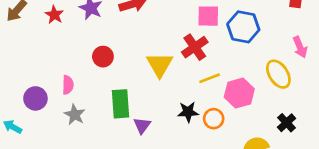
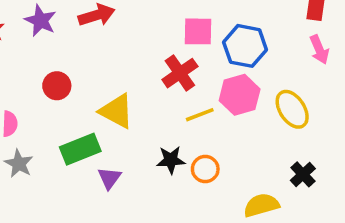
pink arrow: (300, 47) -> (319, 50), moved
yellow triangle: (160, 65) -> (117, 111), moved, turned -32
pink hexagon: (239, 93) -> (240, 95), moved
green rectangle: (121, 104) -> (80, 149), turned 72

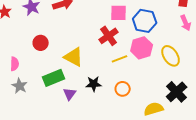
black star: (171, 160) -> (94, 84), moved
black cross: (303, 174) -> (177, 92), size x1.5

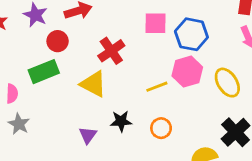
red cross: (109, 36) -> (111, 51), moved
red circle: (41, 43) -> (58, 41), moved
green rectangle: (54, 78) -> (44, 72), moved

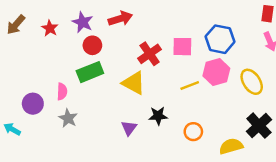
pink square: (156, 23) -> (182, 47), moved
red circle: (58, 41) -> (92, 45), moved
orange circle: (161, 128) -> (193, 132), moved

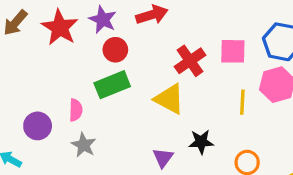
red star: (50, 28) -> (60, 28), size x1.6
yellow line: (190, 85) -> (242, 102), turned -66

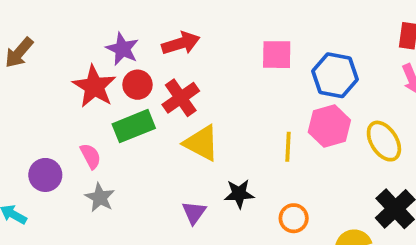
red star: (60, 28) -> (94, 87), moved
pink square: (233, 51) -> (277, 55), moved
red cross: (190, 61) -> (181, 98), moved
pink semicircle: (76, 110) -> (90, 156), turned -30

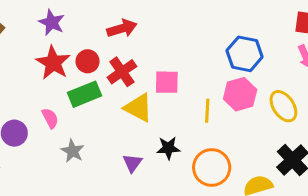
purple star: (122, 49) -> (52, 22), moved
pink square: (277, 55) -> (167, 82), moved
gray star: (100, 198) -> (73, 151), moved
orange circle: (294, 218) -> (212, 167), size x1.6

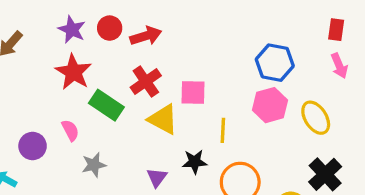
red circle: (88, 61) -> (110, 28), moved
green rectangle: (85, 94) -> (106, 105), turned 56
yellow line: (207, 111) -> (223, 130), moved
gray star: (73, 151) -> (94, 165), turned 30

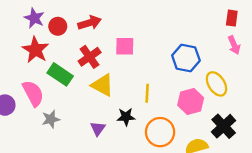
red circle: (110, 28) -> (58, 26), moved
blue hexagon: (275, 63) -> (186, 58), moved
pink square: (193, 93) -> (125, 46), moved
pink hexagon: (270, 105) -> (191, 102), moved
pink semicircle: (70, 130) -> (33, 93), size x1.6

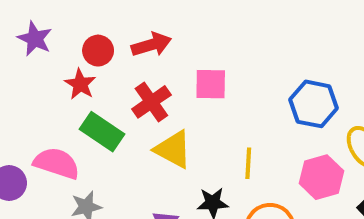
purple star: (34, 18) -> (35, 39), moved
red star: (35, 50) -> (80, 84), moved, size x0.7
pink semicircle: (33, 93) -> (57, 163), turned -44

